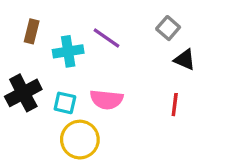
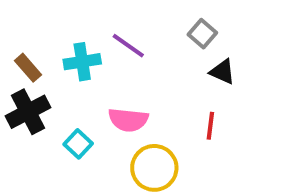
brown rectangle: (32, 31) -> (28, 68), moved, turned -55
cyan square: (65, 103) -> (78, 144), moved, turned 30
yellow circle: (80, 140) -> (154, 168), moved

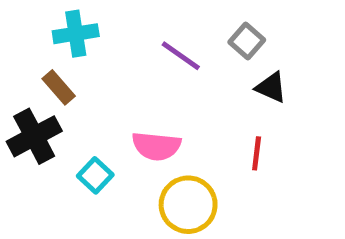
purple line: (128, 46) -> (181, 56), moved
cyan cross: (82, 62) -> (76, 34), moved
brown rectangle: (28, 68) -> (59, 87), moved

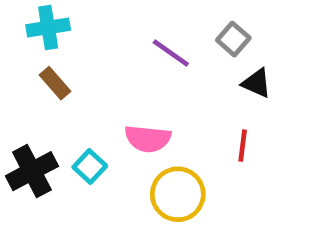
cyan cross: (76, 34) -> (48, 28), moved
black cross: (34, 136) -> (32, 171), moved

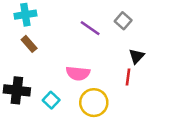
black triangle: (257, 83) -> (137, 56), moved, turned 49
cyan square: (90, 166) -> (51, 100), moved
black cross: (32, 171) -> (17, 90), turned 35

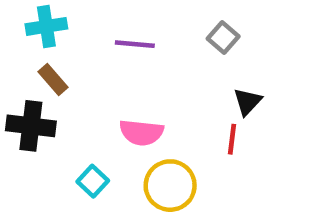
purple line: (90, 28) -> (135, 44), moved, turned -30
black cross: (17, 90) -> (31, 126), moved

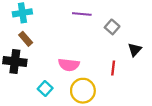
gray square: (223, 37) -> (112, 27), moved
purple line: (135, 44) -> (82, 14), moved
black triangle: (247, 102) -> (135, 50), moved

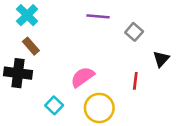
cyan cross: (22, 13) -> (27, 15), turned -36
pink semicircle: (69, 65) -> (82, 77), turned 138

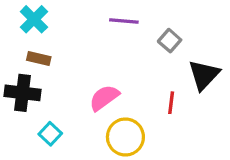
brown rectangle: (31, 46) -> (39, 59), turned -36
black triangle: (161, 59) -> (204, 75), size x1.5
cyan square: (54, 105) -> (50, 134), moved

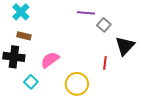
purple line: (124, 21) -> (86, 13), moved
pink semicircle: (104, 98) -> (50, 60), moved

